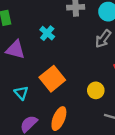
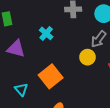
yellow circle: (96, 90) -> (87, 57), moved

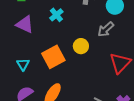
yellow circle: (87, 57) -> (81, 46), moved

